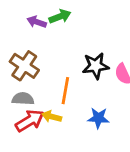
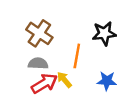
yellow arrow: (52, 117) -> (64, 80), turned 35

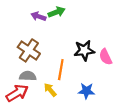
red arrow: (44, 83) -> (17, 93), moved

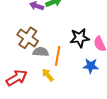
gray semicircle: (28, 76) -> (41, 52), moved
blue star: (86, 91) -> (91, 66), moved

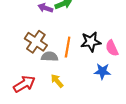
orange line: (58, 56) -> (68, 47), moved

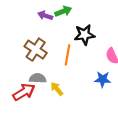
black star: (91, 42) -> (84, 35), moved
gray semicircle: (50, 57) -> (38, 78), moved

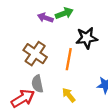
gray semicircle: (38, 78) -> (37, 84), turned -105
yellow arrow: (57, 89) -> (69, 95), moved

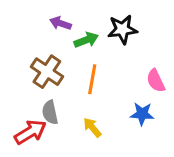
green arrow: (64, 13) -> (86, 40), moved
black star: (87, 38) -> (122, 29), moved

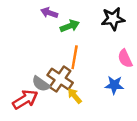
black star: (122, 29) -> (113, 19), moved
brown cross: (47, 72) -> (60, 79), moved
gray semicircle: (50, 112) -> (41, 84), turned -42

